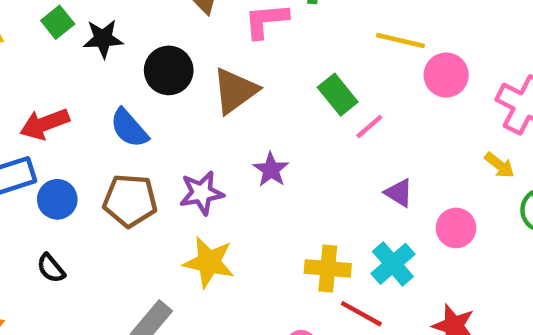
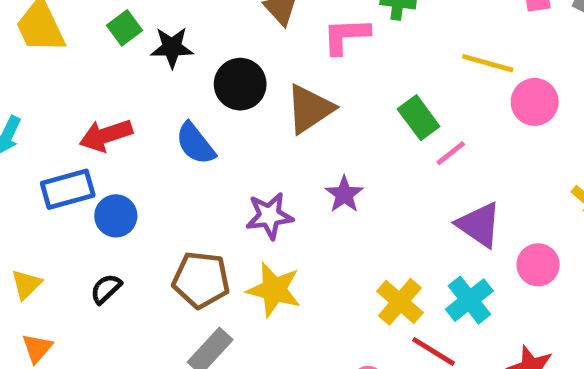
purple triangle: (399, 193) -> (479, 225), size x1.5
brown pentagon: (130, 201) -> (201, 280), moved
black semicircle: (51, 268) -> (106, 289), turned 84
yellow cross: (328, 268) -> (400, 302), turned 33

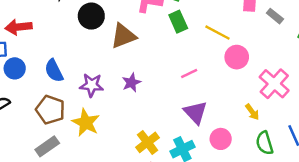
green rectangle: (419, 118) -> (178, 22), moved
blue semicircle: (195, 144) -> (54, 71), moved

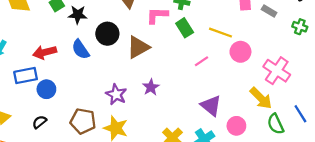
blue semicircle: (54, 71) -> (80, 49), moved
pink line: (189, 73) -> (201, 61), moved
purple star: (92, 85) -> (116, 94), turned 30
yellow arrow: (252, 112) -> (261, 98), size x1.6

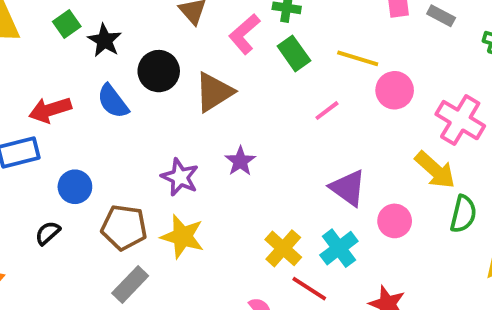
black star: (78, 15) -> (105, 40), turned 30
pink L-shape: (157, 15) -> (244, 34), turned -40
blue circle: (46, 89) -> (75, 187), moved
green semicircle: (276, 124) -> (463, 214), turned -138

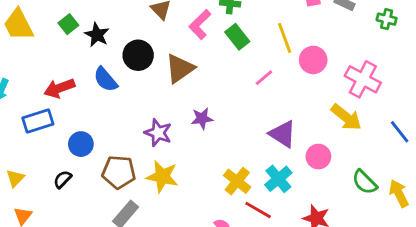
yellow line: (358, 58) -> (285, 38), turned 56
purple star: (240, 161) -> (202, 119), turned 30
green semicircle: (463, 214) -> (365, 182), moved, turned 124

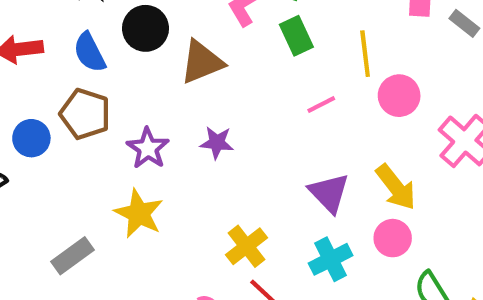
yellow arrow: (346, 117) -> (396, 187), moved
pink circle: (318, 157) -> (393, 238), moved
brown pentagon: (119, 172) -> (85, 114), moved
cyan cross: (278, 179) -> (331, 259), moved

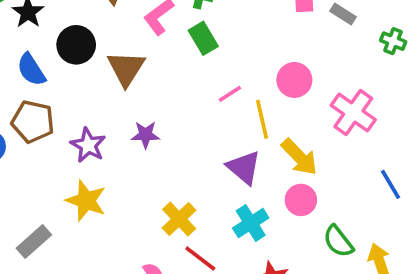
yellow line: (365, 54) -> (262, 119), moved
brown triangle: (202, 62) -> (126, 68), turned -30

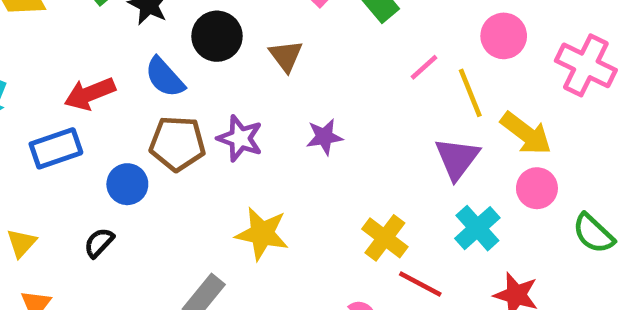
brown triangle: (126, 68) -> (286, 56), size x0.7
purple star: (88, 145) -> (240, 138), moved
purple triangle: (244, 167) -> (457, 158), turned 36

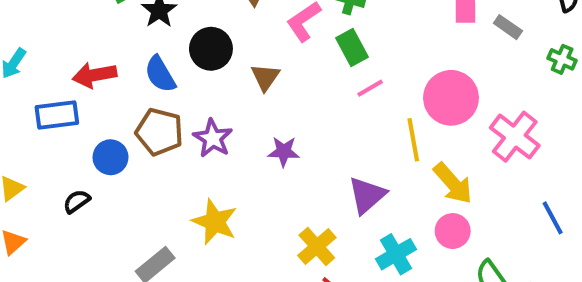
pink circle: (504, 36) -> (451, 98), size x1.4
pink line: (424, 67) -> (370, 88), moved
purple triangle: (457, 158) -> (367, 195), moved

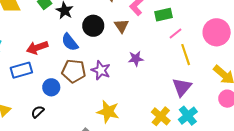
green rectangle: (352, 47) -> (163, 15), turned -66
brown triangle: (265, 77) -> (121, 26), moved
yellow line: (413, 140) -> (186, 55), moved
purple star: (284, 152) -> (136, 59), moved
cyan cross: (396, 254) -> (188, 116), moved

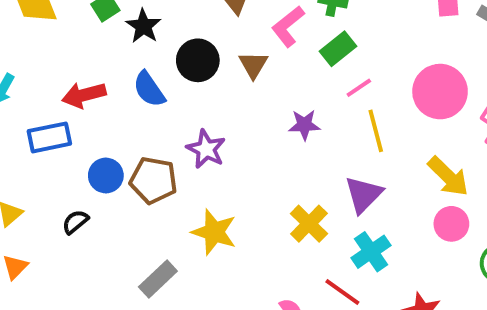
green rectangle: (163, 15) -> (338, 49), turned -30
purple star: (136, 59) -> (304, 125), moved
brown pentagon: (74, 71) -> (153, 180), moved
yellow cross: (161, 116) -> (309, 224), moved

